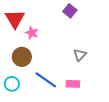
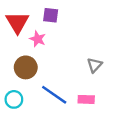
purple square: (70, 11) -> (51, 15), moved, turned -32

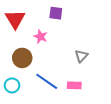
purple square: (51, 15) -> (56, 13), moved
pink star: (38, 39) -> (41, 37), moved

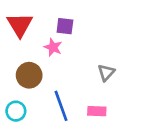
purple square: (56, 13) -> (65, 26), moved
blue line: (47, 81) -> (61, 106), turned 35

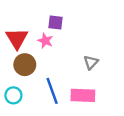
red triangle: (20, 25) -> (17, 38), moved
pink rectangle: (97, 111) -> (83, 95), size x1.5

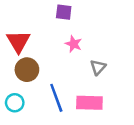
purple square: (56, 23) -> (64, 12), moved
pink star: (45, 41) -> (74, 44), moved

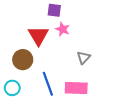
red triangle: (18, 41) -> (38, 35), moved
pink star: (74, 44) -> (63, 29), moved

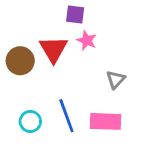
brown circle: (23, 60) -> (20, 61), moved
cyan circle: (12, 88) -> (30, 121), moved

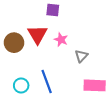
pink star: (87, 40) -> (61, 40), moved
pink rectangle: (105, 121) -> (95, 85), moved

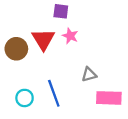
pink star: (61, 40) -> (70, 36), moved
gray triangle: (81, 56) -> (89, 75), moved, turned 32

